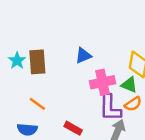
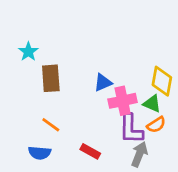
blue triangle: (83, 56) -> (103, 83), moved
cyan star: (17, 61) -> (28, 52), moved

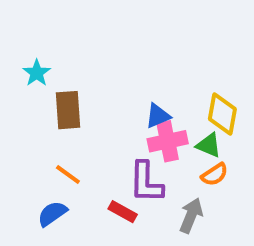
blue triangle: (103, 83) -> (158, 116), moved
purple L-shape: (131, 129) -> (146, 182), moved
blue semicircle: (40, 153) -> (52, 214), turned 140

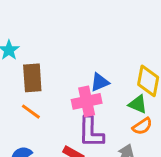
pink cross: (168, 141) -> (87, 101), moved
orange line: (68, 175) -> (31, 112), moved

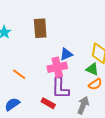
brown rectangle: (32, 78) -> (40, 28), moved

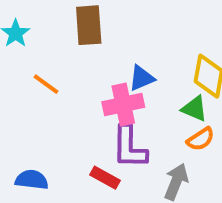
orange line: (19, 74) -> (46, 84), moved
blue semicircle: (12, 104) -> (32, 180), turned 42

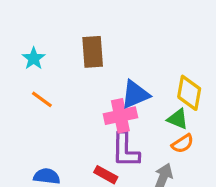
blue triangle: (142, 78) -> (135, 94), size x1.4
orange line: (46, 84) -> (42, 99), moved

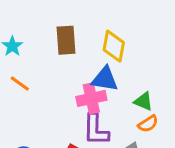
yellow diamond: (189, 93) -> (114, 46), moved
blue triangle: (135, 94) -> (105, 79), turned 32

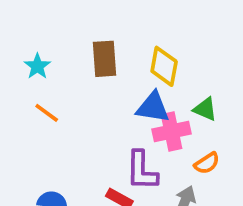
pink cross: (91, 98) -> (172, 132), moved
green triangle: (144, 101) -> (205, 109), moved

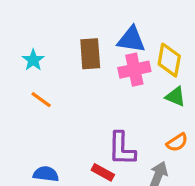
yellow diamond: (164, 66) -> (169, 60), moved
blue triangle: (153, 107) -> (131, 40), moved
pink cross: (172, 132) -> (134, 70), moved

